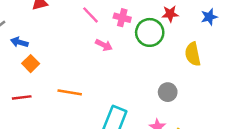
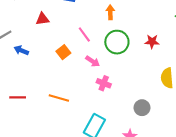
pink cross: (122, 18) -> (104, 83), moved
green circle: (150, 32) -> (117, 42), moved
orange square: (31, 64) -> (63, 52), moved

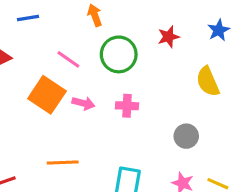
orange square: (63, 52) -> (47, 95), size x1.6
pink arrow: (93, 61) -> (83, 103), moved
pink cross: (104, 83) -> (127, 106), moved

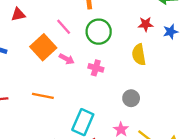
red star: (169, 37) -> (146, 24), moved
yellow semicircle: (208, 82) -> (139, 55), moved

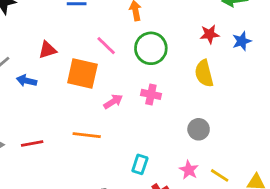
red triangle: (18, 14) -> (47, 50), moved
orange square: (43, 47) -> (82, 74), turned -30
pink arrow: (67, 59) -> (113, 101), moved, turned -56
cyan rectangle: (83, 122) -> (140, 164), size x0.6

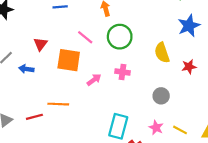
red star: (210, 34) -> (189, 67), moved
blue star: (242, 41) -> (189, 26), size x1.5
red triangle: (47, 50) -> (40, 44), turned -32
orange line: (87, 135) -> (58, 104), moved
cyan rectangle: (140, 164) -> (118, 126), size x1.6

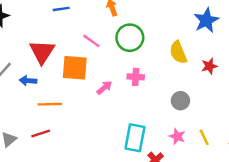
red triangle: (40, 44) -> (42, 52), size x1.6
orange line: (58, 104) -> (50, 104), moved
yellow line: (180, 130) -> (204, 137), turned 40

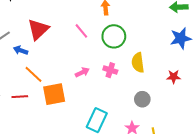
yellow semicircle: (178, 52) -> (138, 63), moved
orange square: (75, 68) -> (54, 94), moved, turned -30
orange line: (50, 104) -> (34, 74), turned 30

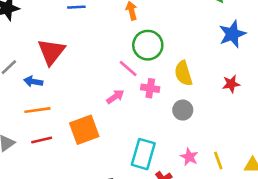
pink line: (81, 31) -> (128, 68), moved
orange line: (34, 74) -> (37, 110), moved, turned -42
gray circle: (142, 99) -> (183, 110), moved

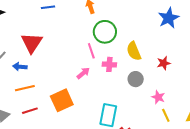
pink line: (128, 68) -> (91, 51), turned 35
red star: (231, 84) -> (164, 63), moved
pink star: (189, 157) -> (158, 97), moved

